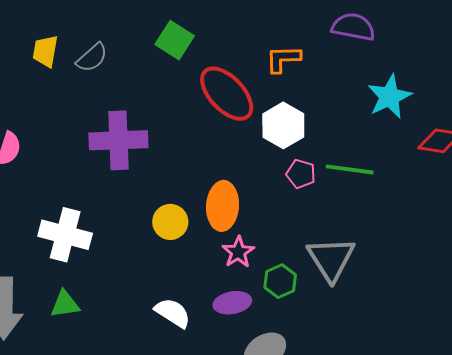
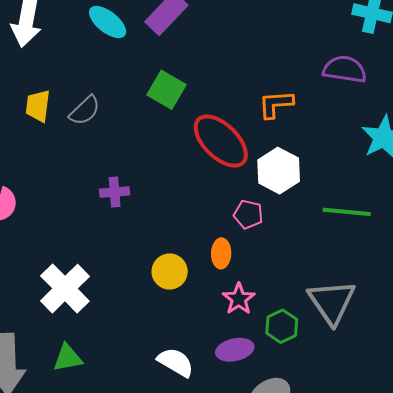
purple cross: (118, 140) -> (115, 192), size x0.5
pink pentagon: (301, 174) -> (248, 214), moved
orange ellipse: (223, 206) -> (221, 253), size x0.6
white cross: (65, 235) -> (65, 289), turned 33

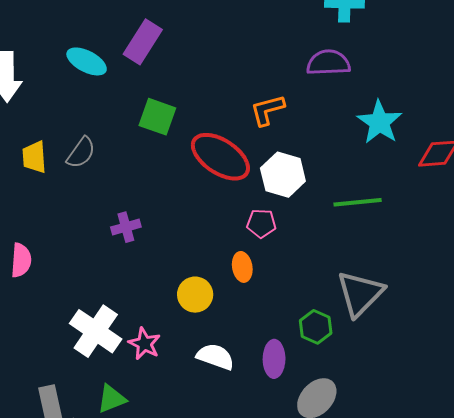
pink star: (239, 299) -> (144, 344), moved
gray triangle: (332, 302) -> (360, 294), turned 30
purple ellipse: (235, 350) -> (274, 359), turned -66
white semicircle: (176, 362) -> (215, 357), moved

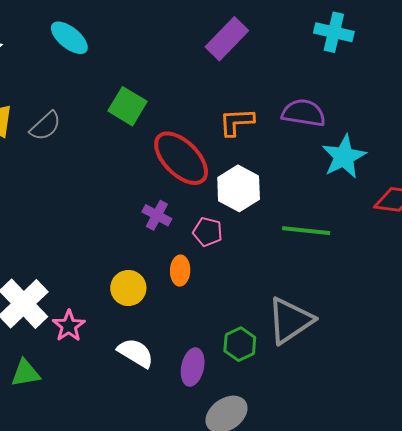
purple rectangle: (143, 42) -> (227, 39), moved
purple semicircle: (328, 63) -> (304, 113), moved
purple cross: (126, 227) -> (157, 215), moved, turned 32

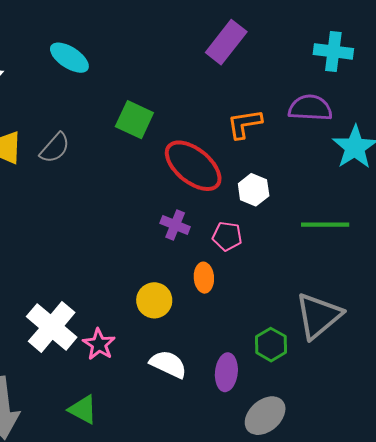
cyan cross: (334, 32) -> (333, 51), moved
white hexagon: (239, 188) -> (254, 190), size x0.7
green triangle: (25, 373) -> (83, 409), moved, turned 44

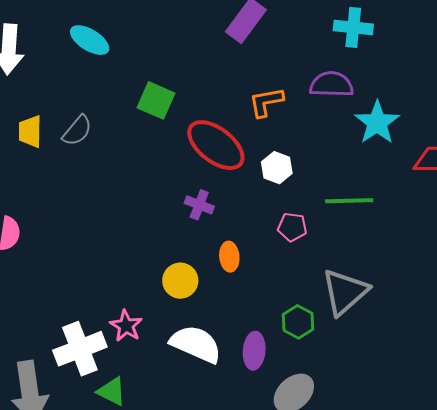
pink pentagon: (227, 236) -> (292, 227), moved
white cross: (52, 327) -> (80, 349), moved, turned 30
white semicircle: (168, 364) -> (196, 344), size x1.4

